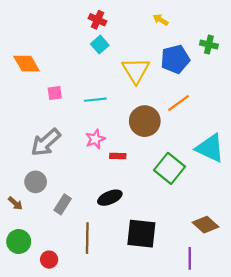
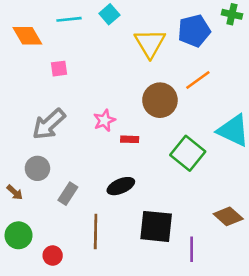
cyan line: (95, 100) -> (69, 19), moved
purple line: (190, 258) -> (192, 249), moved

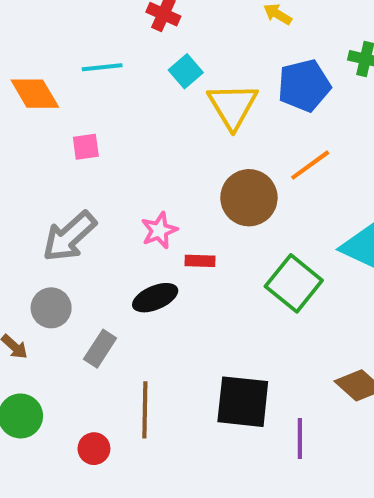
cyan square: (109, 14) -> (186, 71), moved
black ellipse: (121, 186) -> (155, 298), moved
red circle: (53, 256) -> (94, 449), moved

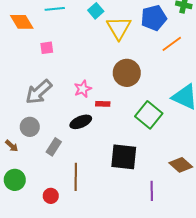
orange line: (310, 165) -> (172, 44), moved
black square: (243, 402) -> (124, 157), moved

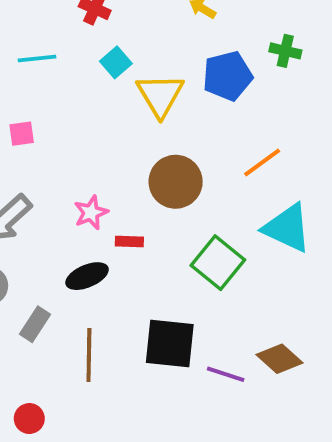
orange line: (172, 44) -> (262, 163), moved
brown line: (76, 177) -> (89, 355), moved
purple line: (152, 191) -> (226, 374), moved, turned -72

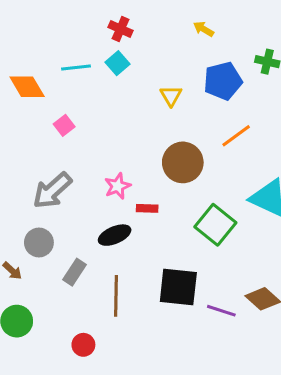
cyan square: (116, 62) -> (118, 63), moved
yellow triangle: (160, 95) -> (171, 96), size x0.6
pink square: (22, 134) -> (64, 125), turned -30
orange line: (262, 163) -> (236, 136), moved
red circle: (29, 419) -> (83, 345), moved

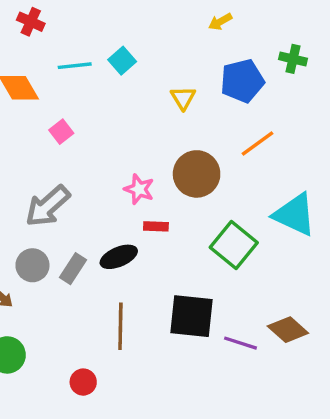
red cross: (120, 29) -> (31, 22), moved
yellow arrow: (204, 29) -> (220, 22), turned -60
pink star: (118, 186) -> (139, 189), moved, turned -30
gray rectangle: (75, 272) -> (73, 269), moved

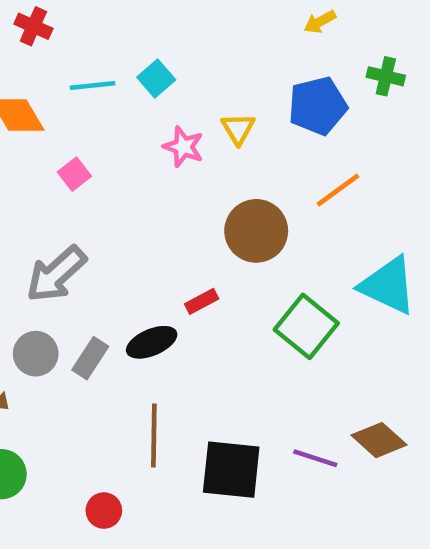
yellow arrow: (220, 22) -> (320, 22), moved
pink star: (139, 189) -> (183, 147), moved
red rectangle: (156, 226) -> (202, 301), turned -30
black square: (191, 316) -> (231, 470), moved

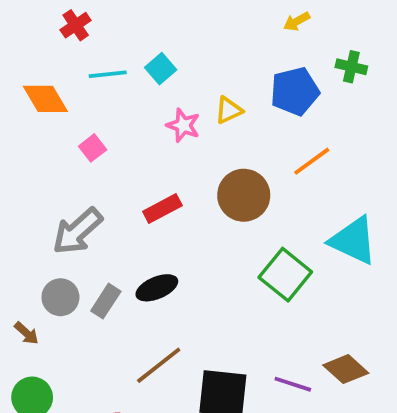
red cross: (33, 26) -> (76, 25), moved, turned 32
yellow triangle: (238, 129) -> (229, 110), turned 36
red rectangle: (202, 301) -> (162, 208), moved, size x1.4
brown line: (154, 436) -> (159, 365), turned 51

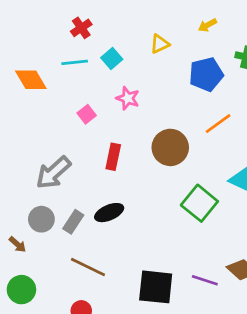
red cross: (76, 25) -> (81, 28), moved
yellow triangle: (229, 110) -> (160, 44), moved
pink square: (93, 148) -> (87, 114), moved
red rectangle: (162, 208) -> (113, 157), turned -50
brown line: (159, 365) -> (88, 267), moved, turned 64

